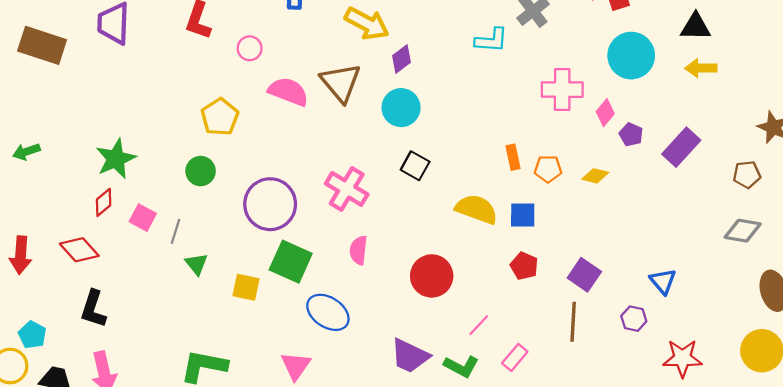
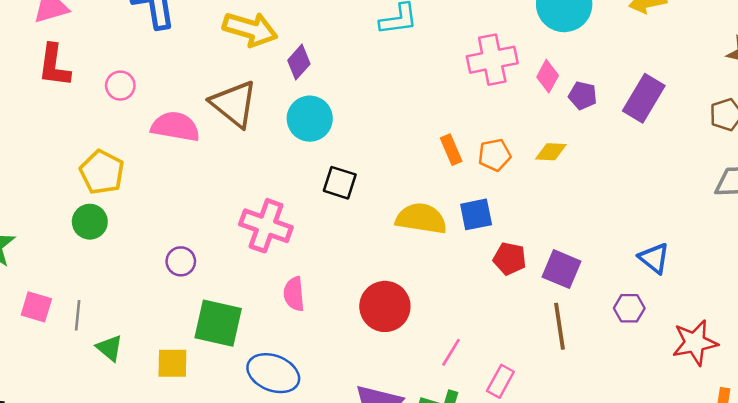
green circle: (201, 171) -> (90, 222), moved
purple circle: (270, 204) -> (181, 261), size x0.5
red pentagon: (524, 266) -> (510, 259), moved

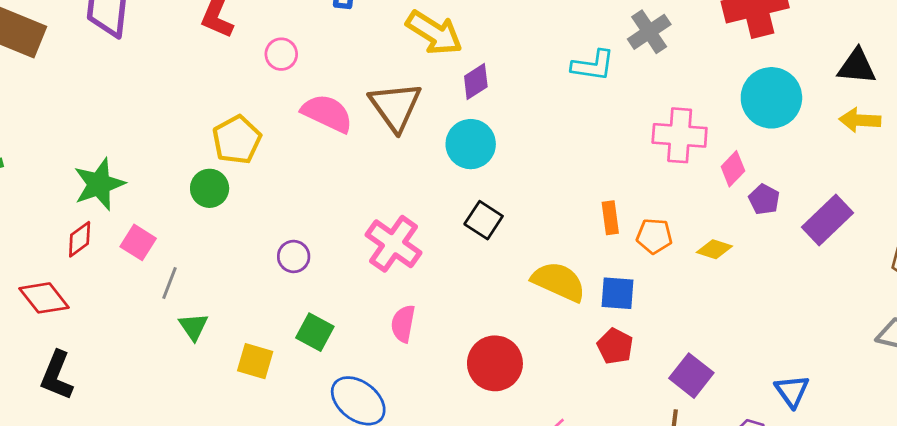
red pentagon: (510, 259) -> (615, 346), moved
pink square: (36, 307) -> (138, 242), moved
green square: (218, 323) -> (315, 332), size x0.7

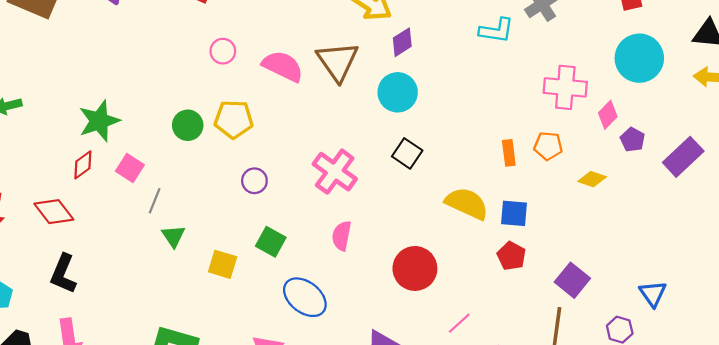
pink circle: (281, 54) -> (223, 51), moved
yellow pentagon: (237, 140) -> (234, 119), moved, turned 30
orange pentagon: (654, 236) -> (548, 146), moved

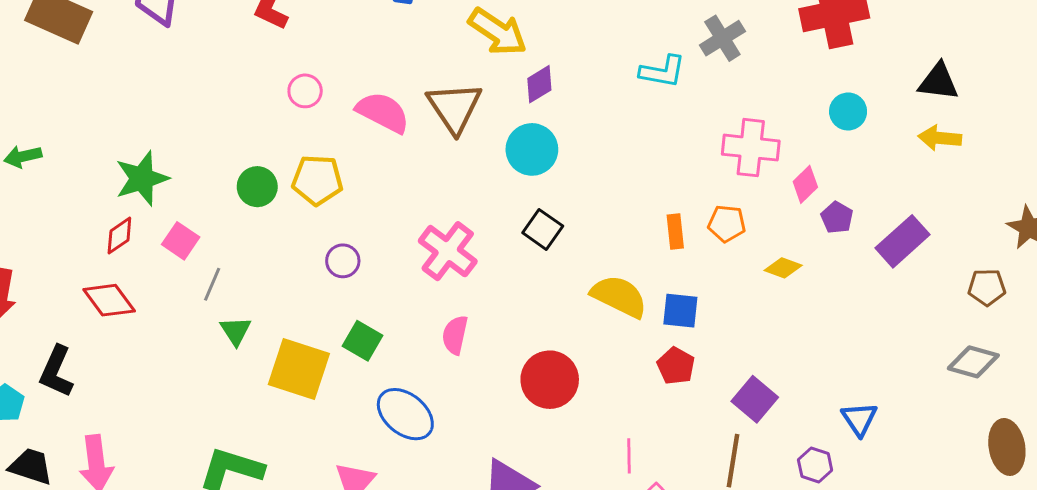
cyan circle: (639, 58) -> (848, 111), size x0.6
red diamond: (54, 212) -> (109, 300), moved
yellow square: (223, 264) -> (299, 369), size x1.6
black L-shape: (63, 274) -> (56, 372), moved
pink line: (459, 323) -> (629, 456), moved, turned -50

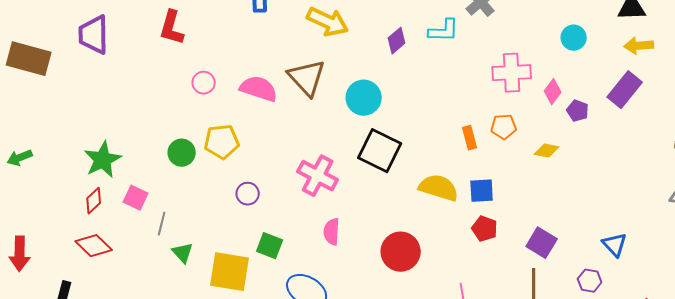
purple diamond: (539, 84) -> (397, 41), moved
black square: (543, 229) -> (380, 151), size x1.6
purple rectangle: (903, 241) -> (625, 90), moved

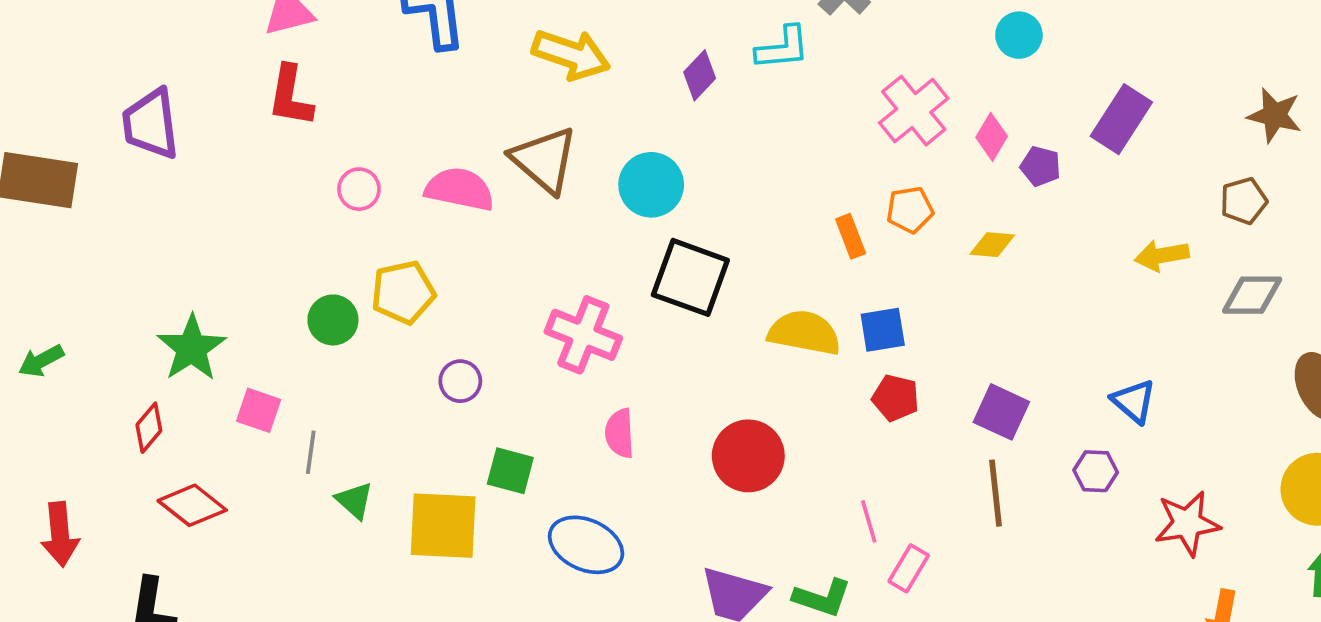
yellow arrow: (639, 46) -> (1162, 256), moved
pink cross: (512, 73) -> (914, 111), turned -30
red diamond: (94, 201) -> (149, 428), moved

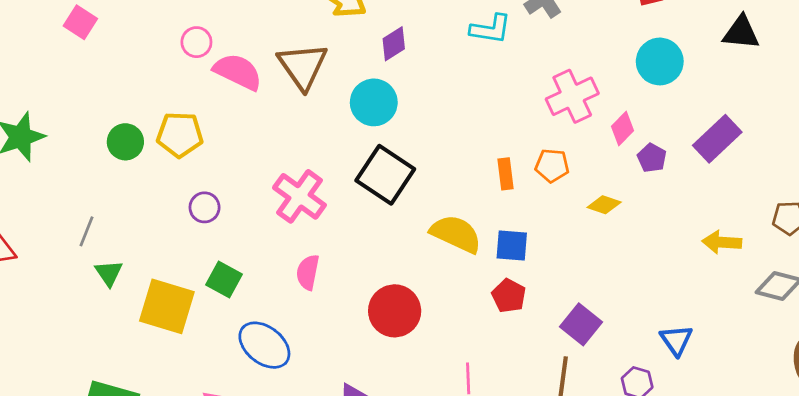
cyan circle: (1019, 35) -> (660, 61), size x1.4
purple diamond: (700, 75) -> (394, 44), moved
pink circle: (359, 189) -> (196, 42), moved
pink square: (259, 410) -> (80, 22), moved

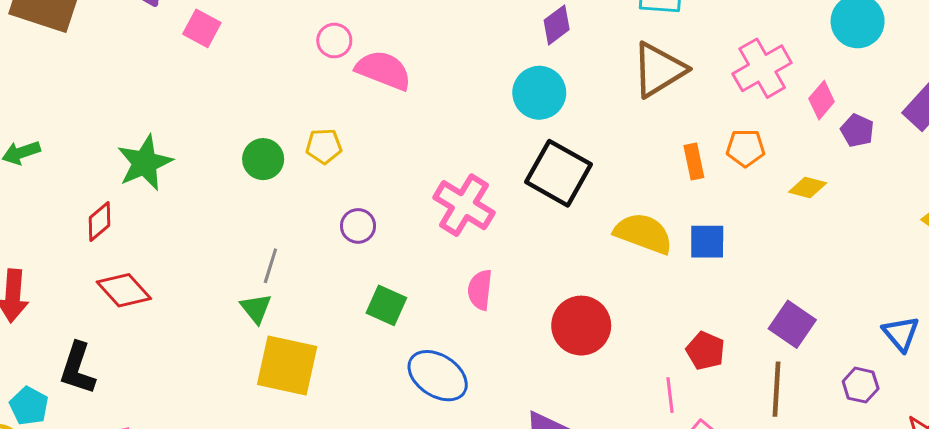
brown triangle: (303, 66) -> (659, 70), moved, turned 38
yellow pentagon: (180, 135) -> (324, 146), size x0.7
gray line: (86, 231) -> (270, 266), moved
red pentagon: (509, 296) -> (705, 351), moved
yellow square: (167, 306) -> (287, 365), moved

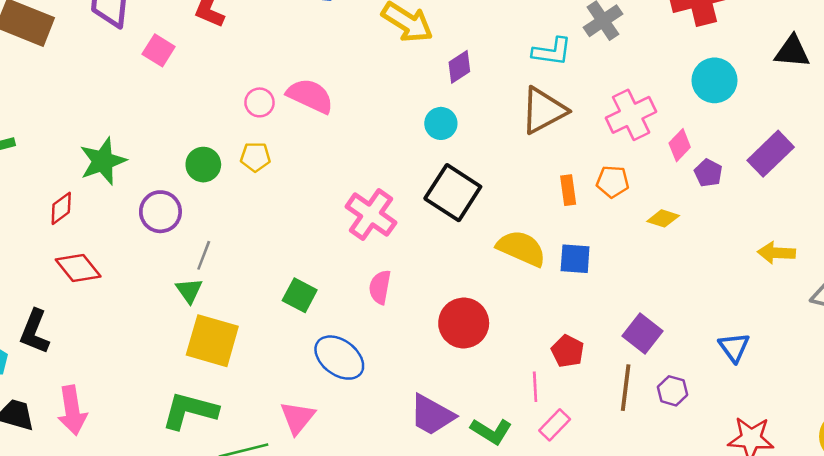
pink circle: (334, 41) -> (259, 102), moved
cyan circle: (539, 93) -> (441, 123), size x0.7
purple circle: (358, 226) -> (160, 212), moved, size x1.4
purple hexagon: (861, 385) -> (673, 391), moved

